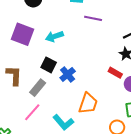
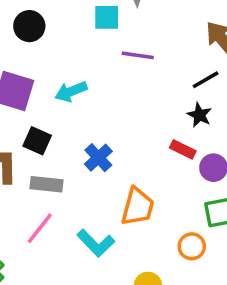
black square: (49, 65) -> (37, 141), moved
gray rectangle: (38, 88) -> (47, 184), turned 60

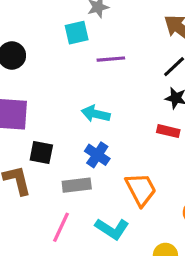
cyan arrow: (71, 91) -> (96, 114), moved, turned 48
gray rectangle: (47, 184) -> (77, 185), moved
orange trapezoid: (138, 207) -> (141, 189), turned -30

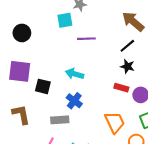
black square: (41, 153) -> (43, 86), moved
orange trapezoid: (141, 189) -> (115, 122), moved

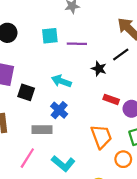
cyan square: (65, 20) -> (50, 36), moved
black star: (127, 66) -> (99, 69), moved

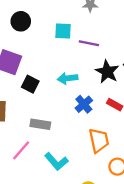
black star: (99, 69) -> (107, 72), size x1.5
cyan arrow: (61, 81) -> (68, 78), turned -36
blue cross: (59, 110) -> (84, 104), moved

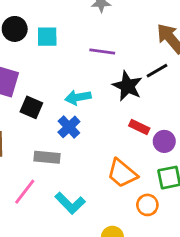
cyan square: (63, 31) -> (47, 37), moved
blue cross: (84, 104) -> (69, 127), moved
orange trapezoid: (99, 140) -> (122, 173), turned 145

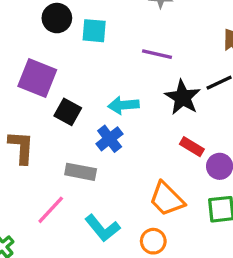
orange circle: (147, 205) -> (153, 241), moved

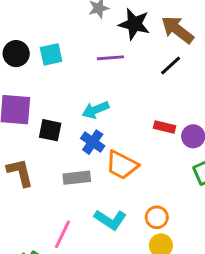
black star: (183, 97) -> (134, 24), moved
orange trapezoid: (167, 199) -> (122, 165), moved
pink line: (51, 210) -> (62, 234), moved

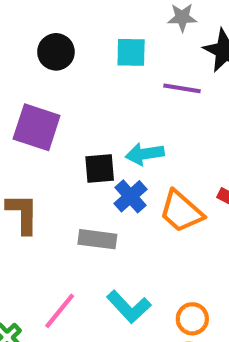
cyan square: (51, 54) -> (131, 52), moved
black square: (50, 130) -> (100, 168), moved, turned -30
orange trapezoid: (122, 165) -> (181, 211), moved

